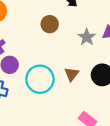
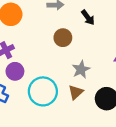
gray star: (87, 37) -> (81, 69), moved

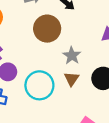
brown circle: (63, 38) -> (47, 29), size x1.5

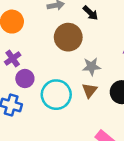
gray star: (72, 56) -> (91, 67), turned 30

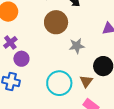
brown triangle: (90, 90) -> (86, 81), moved
cyan circle: (56, 95) -> (59, 83), moved

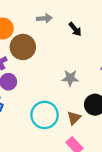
brown circle: (56, 22) -> (23, 47), moved

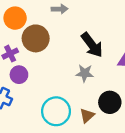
black arrow: (75, 29) -> (92, 45), moved, size x1.6

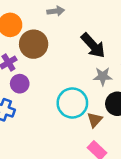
gray star: (85, 73) -> (103, 76), moved
cyan circle: (56, 111) -> (72, 103), moved

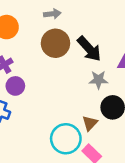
brown circle: (34, 44) -> (55, 43), moved
cyan circle: (72, 103) -> (66, 139), moved

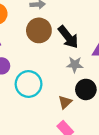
cyan circle: (66, 139) -> (29, 84), moved

